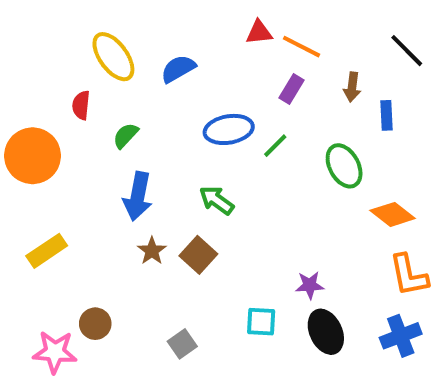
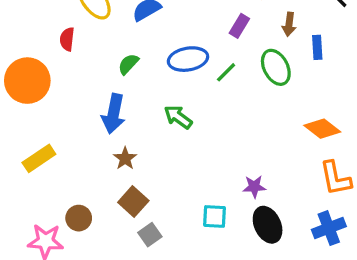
green semicircle: (126, 136) -> (128, 64), moved
green ellipse: (344, 166) -> (276, 67), moved
brown square: (198, 255) -> (133, 202), moved

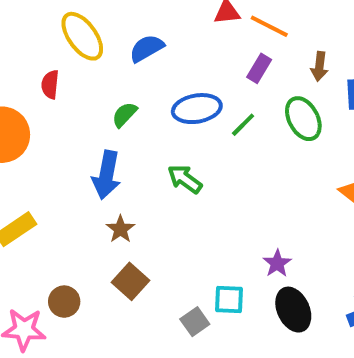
purple star: (254, 187) -> (277, 263), turned -30
gray square: (150, 235) -> (195, 322), moved

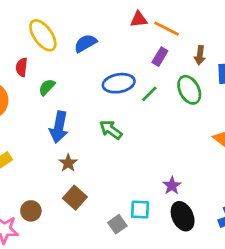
green semicircle: (124, 115) -> (47, 87), moved

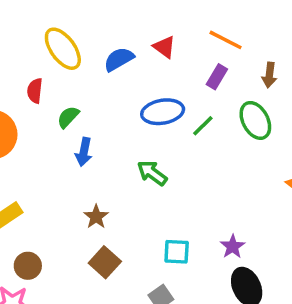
red triangle: (139, 19) -> (164, 47), moved, turned 42
blue arrow: (59, 127) -> (84, 152), moved, size x0.7
cyan square: (140, 210) -> (177, 252), moved
brown circle: (31, 211) -> (28, 266), moved

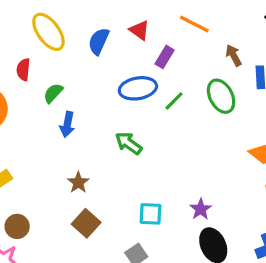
blue semicircle: (119, 59) -> (99, 41), turned -36
brown arrow: (269, 75) -> (234, 55), turned 145
purple rectangle: (217, 77) -> (165, 57), moved

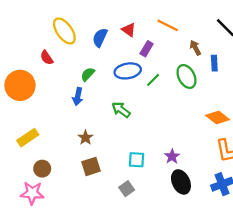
red semicircle: (23, 70) -> (47, 58), turned -40
green semicircle: (53, 93) -> (88, 74), moved
brown square: (86, 223) -> (91, 166), turned 30

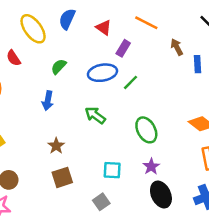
blue semicircle: (100, 38) -> (67, 19), moved
green semicircle: (88, 74) -> (59, 67), moved
green ellipse: (187, 76) -> (146, 130), moved

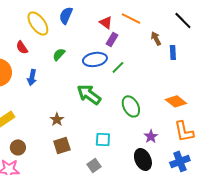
red triangle: (104, 28) -> (106, 22), moved
blue arrow: (48, 101) -> (32, 77), moved
green arrow: (95, 115) -> (89, 94), size x1.4
purple star: (151, 166) -> (151, 136), moved

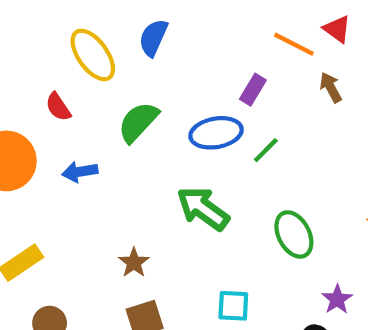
red triangle: (106, 22) -> (337, 29), moved
brown arrow: (156, 38) -> (331, 87), moved
green semicircle: (59, 54) -> (138, 122), size x1.5
blue arrow: (32, 77) -> (80, 172), turned 70

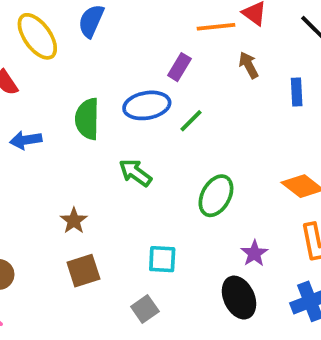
orange line: (294, 44) -> (216, 27), turned -33
green semicircle: (138, 122) -> (87, 119), moved, turned -42
green arrow: (203, 209) -> (135, 173), size x0.7
green ellipse: (294, 234) -> (216, 196), turned 57

